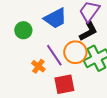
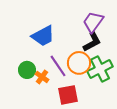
blue trapezoid: (55, 18) -> (43, 36), moved
green circle: (23, 30) -> (27, 70), moved

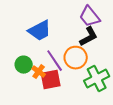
purple trapezoid: (93, 22) -> (90, 17), turned -75
green cross: (100, 69) -> (97, 79), moved
red square: (68, 95) -> (51, 80), moved

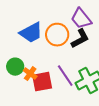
orange circle: (76, 58) -> (57, 35), moved
purple line: (55, 61) -> (65, 76), moved

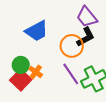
orange circle: (57, 35) -> (72, 46), moved
red square: (42, 82) -> (21, 80), moved, turned -35

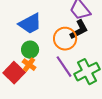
green circle: (21, 65) -> (30, 50), moved

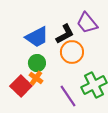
black L-shape: (79, 30) -> (65, 34), moved
purple line: (64, 67) -> (68, 96), moved

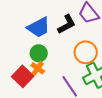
orange circle: (72, 52) -> (86, 52), moved

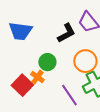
blue trapezoid: (39, 27) -> (20, 31), moved, turned 35
green circle: (39, 53) -> (47, 62), moved

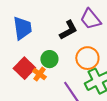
blue trapezoid: (20, 31) -> (22, 28), turned -105
red square: (22, 85) -> (24, 68), moved

